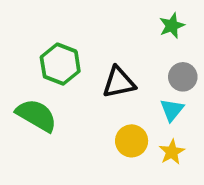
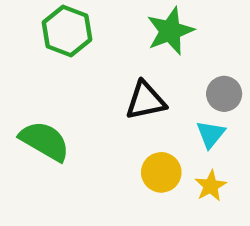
green star: (172, 26) -> (170, 31), moved, size x1.5
green hexagon: (60, 64) -> (67, 31), moved

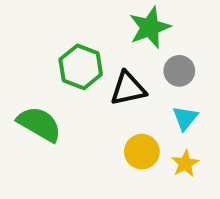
green hexagon: (67, 31) -> (81, 67), moved
gray circle: (224, 94) -> (179, 71), moved

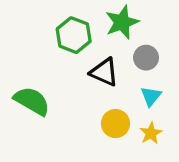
green hexagon: (81, 67) -> (74, 35), moved
black triangle: (128, 89) -> (104, 72), turned 36

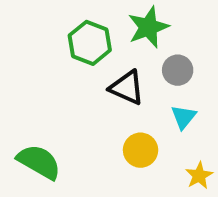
green semicircle: (32, 101) -> (39, 162), moved
yellow star: (151, 133) -> (199, 176), moved

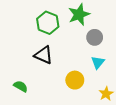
black triangle: (127, 88) -> (44, 55), moved
green semicircle: (39, 162) -> (21, 86), size x0.6

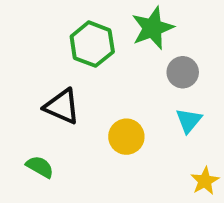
black triangle: (44, 55) -> (62, 106), moved
yellow circle: (75, 80) -> (126, 137), moved

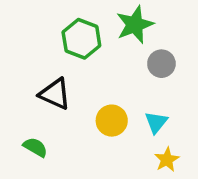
cyan triangle: (189, 121) -> (156, 122), moved
yellow star: (205, 181) -> (167, 160), moved

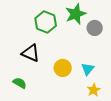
gray circle: (161, 64) -> (95, 28), moved

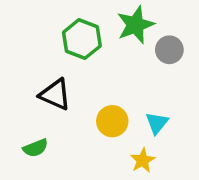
green semicircle: (20, 83) -> (36, 148), turned 128
yellow star: (94, 90) -> (143, 160), moved

